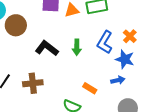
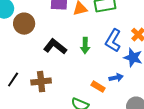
blue arrow: (118, 80) -> (116, 78), moved

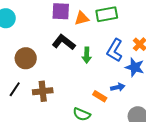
brown circle: (24, 24) -> (26, 58), moved
black L-shape: (55, 47) -> (64, 42), moved

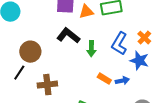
black line: (15, 89) -> (19, 73), moved
orange rectangle: (100, 96) -> (104, 79), moved

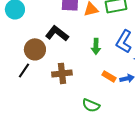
black L-shape: (68, 36) -> (57, 33), moved
brown cross: (47, 85) -> (62, 73), moved

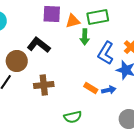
green arrow: (96, 46) -> (85, 37), moved
green semicircle: (91, 105) -> (73, 117), turned -36

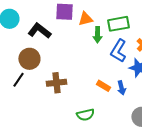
green rectangle: (98, 17) -> (118, 24), moved
black L-shape: (39, 45) -> (39, 31), moved
blue arrow: (109, 90) -> (121, 88), turned 88

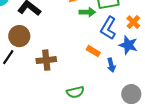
green arrow: (97, 35) -> (87, 12), turned -91
orange rectangle: (103, 86) -> (93, 51), moved

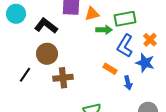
brown circle: (19, 36) -> (47, 54), moved

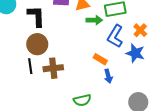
black L-shape: (46, 26) -> (36, 16), turned 50
black line: (25, 75) -> (30, 66), moved, turned -42
blue arrow: (128, 83) -> (108, 76), moved

